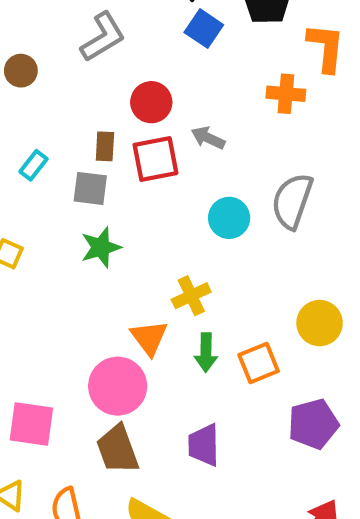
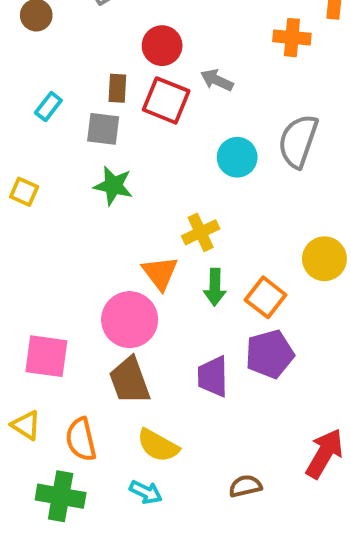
red square: (155, 159) -> (166, 100), turned 33
green star: (101, 247) -> (113, 186), turned 30
orange square: (259, 363) -> (266, 297), turned -30
purple pentagon: (313, 424) -> (270, 354), moved

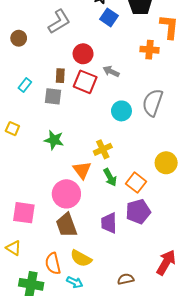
green star: (113, 186) -> (54, 140), moved
green arrow: (215, 287) -> (110, 177), turned -30
orange semicircle: (81, 439) -> (53, 264), moved

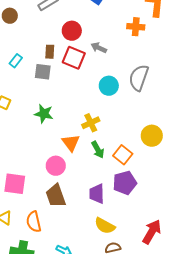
pink circle: (66, 194) -> (56, 166), size x0.7
yellow semicircle: (81, 258) -> (105, 226), moved
orange semicircle: (53, 264) -> (34, 222), moved

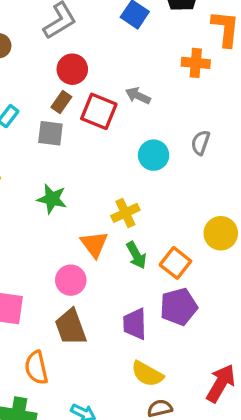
red circle: (72, 31) -> (72, 69), moved
brown rectangle: (50, 52) -> (61, 102), turned 32
gray semicircle: (139, 78) -> (200, 143), size x0.6

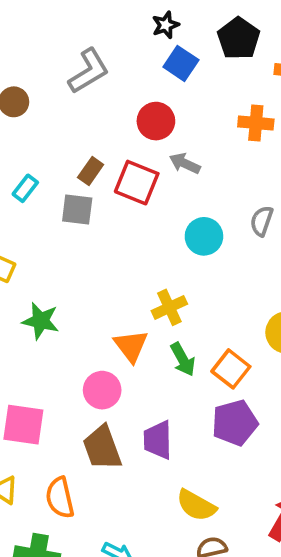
red circle: (72, 69) -> (156, 121), moved
green star: (52, 199) -> (41, 321), moved
purple trapezoid: (135, 324) -> (158, 440), moved

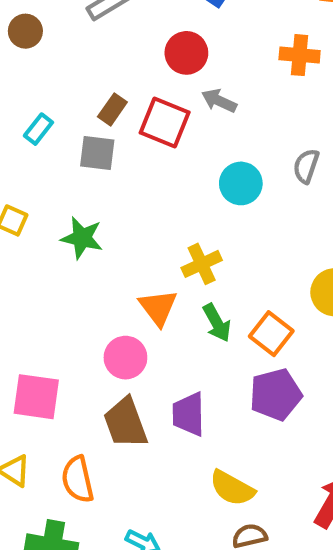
green star: (41, 321) -> (82, 238), moved

